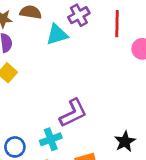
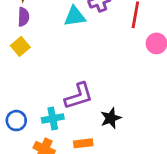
black star: (125, 141) -> (111, 118), moved

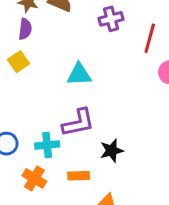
cyan triangle: (75, 16) -> (79, 74), moved

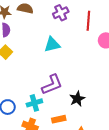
cyan triangle: (79, 74) -> (52, 44), moved

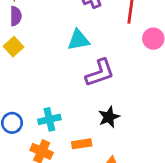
purple L-shape: (52, 85) -> (100, 73), moved

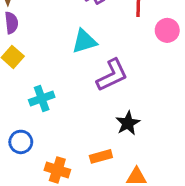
cyan cross: (49, 119) -> (42, 99), moved

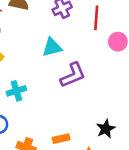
black star: (128, 123) -> (106, 129), moved

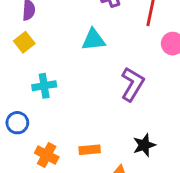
purple L-shape: (73, 75) -> (132, 84), moved, turned -44

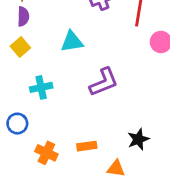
cyan triangle: (93, 40) -> (72, 42), moved
purple L-shape: (132, 84) -> (104, 82), moved, turned 40

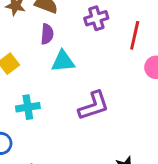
purple semicircle: (23, 16) -> (47, 34), moved

